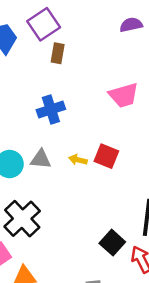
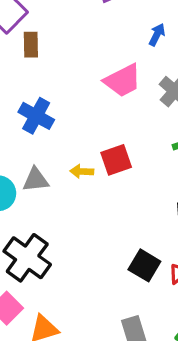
blue cross: (51, 110) -> (36, 116), turned -32
red square: (106, 156) -> (116, 160), turned -30

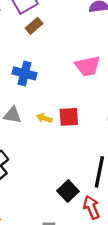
brown rectangle: (31, 45) -> (34, 26), turned 35
blue cross: (36, 116) -> (25, 73), turned -30

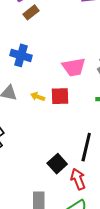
pink trapezoid: (88, 66) -> (74, 67), moved

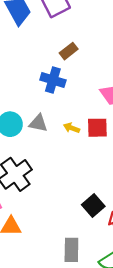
brown rectangle: (31, 12) -> (69, 51), moved

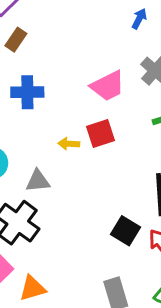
brown rectangle: (69, 51) -> (16, 40), moved
gray triangle: (38, 123) -> (38, 181), moved

